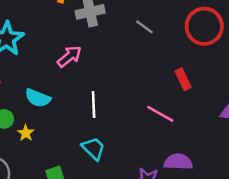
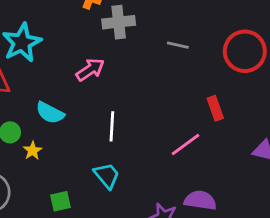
gray line: (145, 27) -> (178, 45), turned -30
pink line: (160, 114) -> (186, 144), turned -72

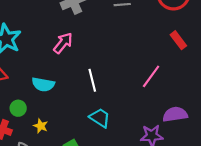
red rectangle: (215, 108) -> (178, 40), moved
yellow star: (33, 151) -> (41, 126), moved

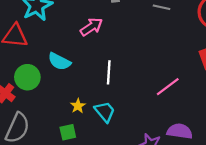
green circle: (18, 108) -> (27, 77), size x1.5
yellow star: (41, 126) -> (78, 106), moved

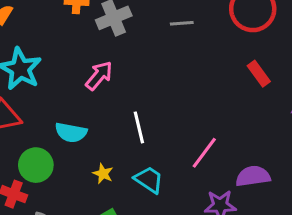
pink line: (168, 87) -> (204, 153), moved
yellow star: (78, 106) -> (103, 174), moved

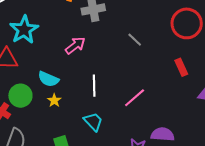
gray line: (182, 23) -> (135, 40), moved, turned 35
pink line: (204, 153) -> (135, 98), moved
yellow star: (103, 174) -> (54, 100), moved

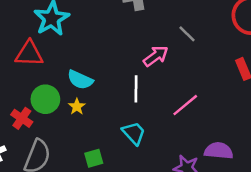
pink arrow: (75, 45) -> (156, 56), moved
yellow star: (54, 100) -> (77, 107), moved

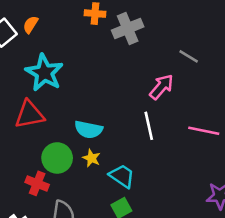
pink line: (185, 105) -> (204, 131), turned 64
cyan trapezoid: (134, 133) -> (122, 176), moved

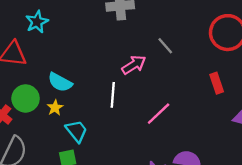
cyan star: (44, 73) -> (37, 22), size x0.7
pink line: (204, 131) -> (159, 114), turned -72

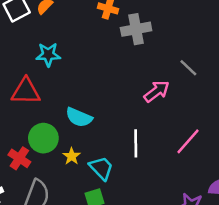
cyan star: (37, 22) -> (48, 55), turned 30
white line: (113, 95) -> (136, 143), moved
yellow star: (55, 108) -> (72, 156), moved

